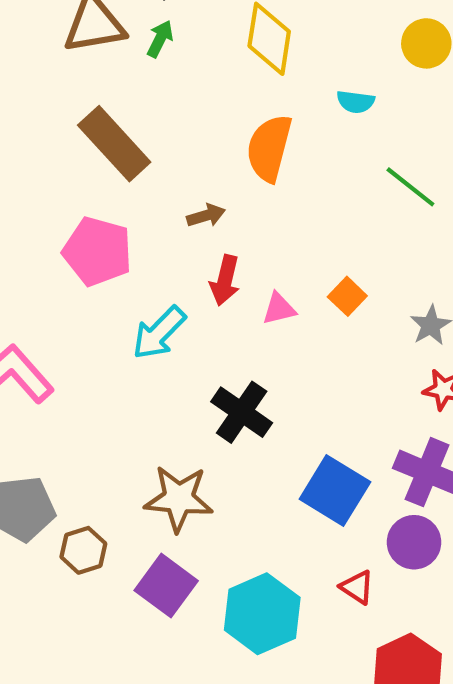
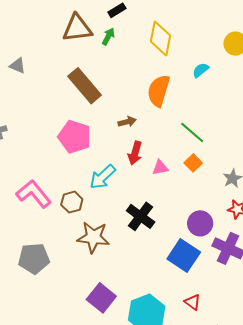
cyan semicircle: (356, 102) -> (201, 70), turned 132
green line: (410, 187) -> (192, 133), moved
brown star: (179, 499) -> (93, 237), moved
purple circle: (414, 542) -> (200, 223), moved
brown hexagon: (83, 550) -> (72, 202), moved

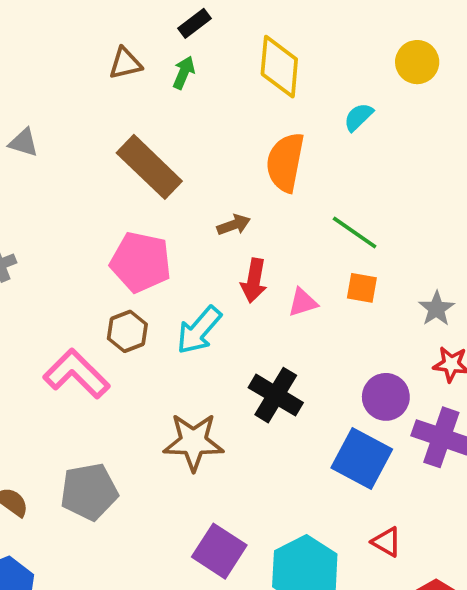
brown triangle: (77, 28) -> (125, 63), size x0.6
orange square: (193, 163) -> (362, 288), turned -30
brown hexagon: (72, 202) -> (127, 331), moved

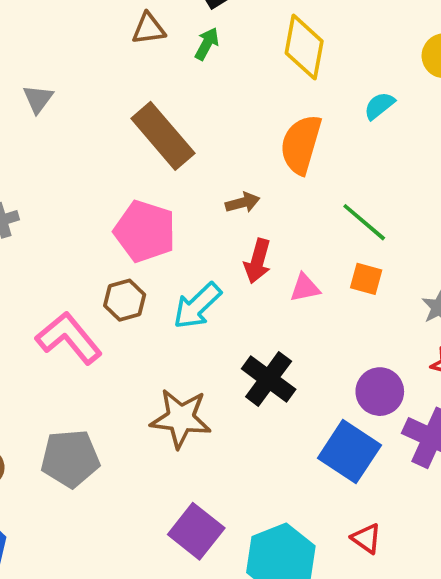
gray triangle: (24, 143) -> (38, 99), turned 44

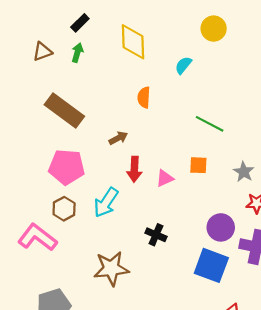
orange semicircle: (301, 144) -> (144, 97), size x0.6
green line: (364, 222) -> (210, 124), moved
black cross: (269, 379) -> (156, 235), size x0.7

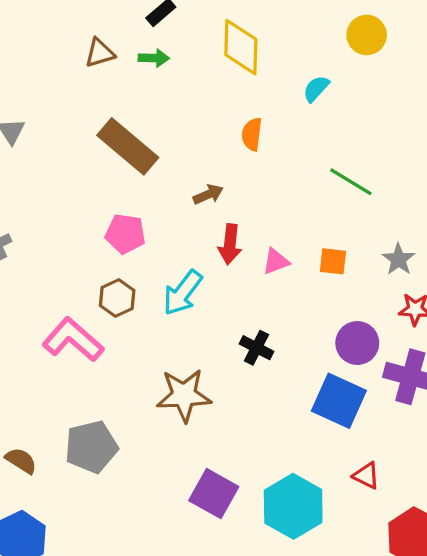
green arrow: (77, 53) -> (154, 58), turned 72
orange square: (198, 165) -> (333, 261), moved
pink pentagon: (67, 167) -> (125, 234), size x0.7

